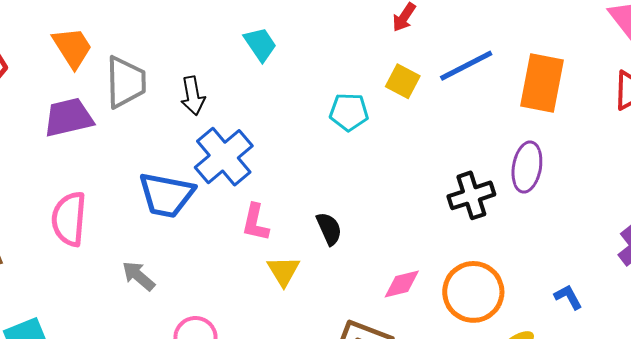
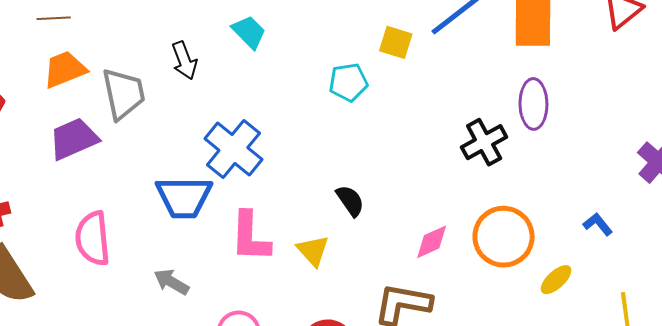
orange trapezoid: (72, 48) -> (65, 69), turned -69
black arrow: (193, 96) -> (184, 60), moved
pink L-shape: (255, 222) -> (250, 237), moved, size x1.4

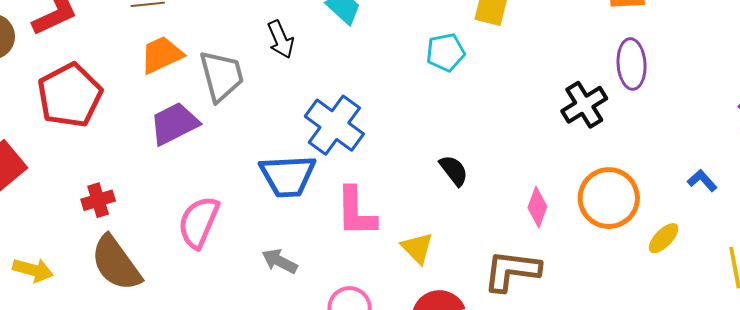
pink semicircle: (93, 238) -> (199, 222), turned 32
pink diamond: (432, 242) -> (537, 207), turned -42
yellow triangle: (313, 251) -> (417, 248), moved

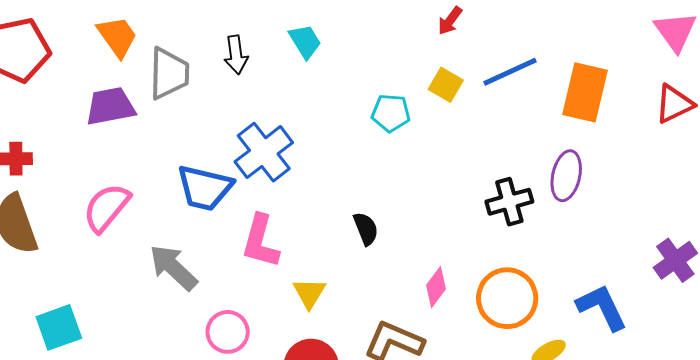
orange trapezoid: (162, 55) -> (117, 37), turned 63
blue L-shape: (702, 181) -> (602, 307), size x1.8
gray arrow: (280, 261) -> (173, 268), size x1.5

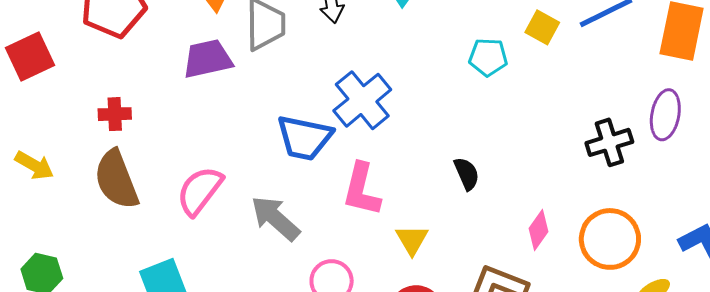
pink semicircle: (106, 208) -> (200, 191), moved

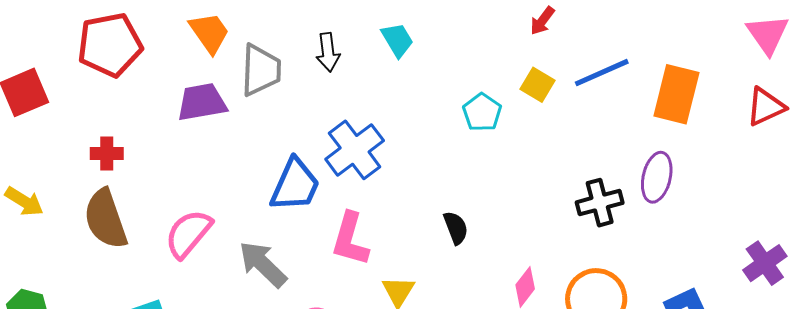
cyan pentagon: (488, 57) -> (482, 112), turned 30
blue trapezoid: (304, 138) -> (295, 185), turned -80

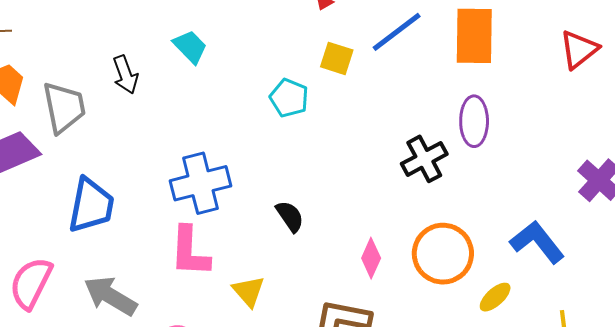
red triangle: (766, 107) -> (579, 49), moved
blue cross: (355, 150) -> (201, 183), moved, turned 36
blue trapezoid: (295, 185) -> (91, 205), moved

